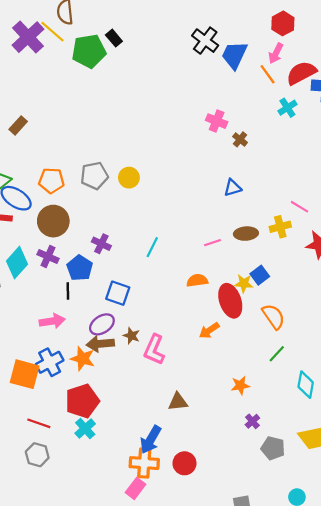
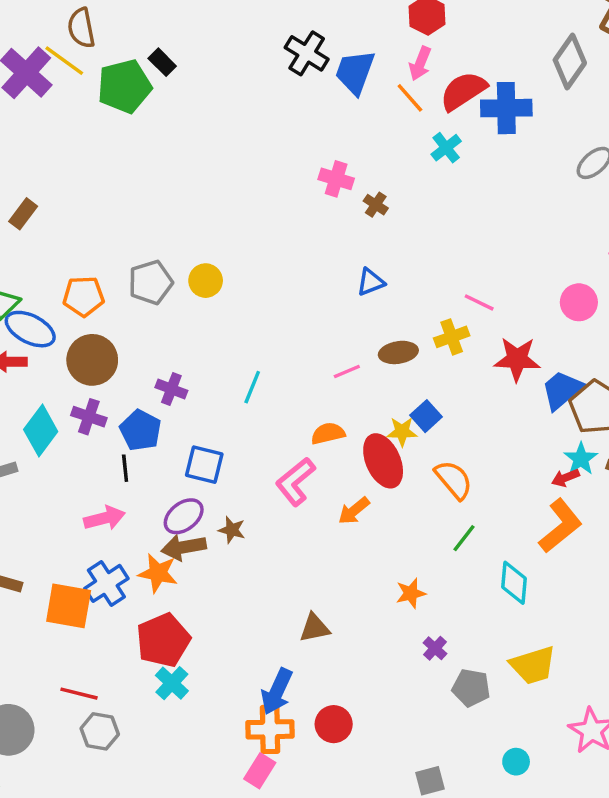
pink L-shape: (154, 350) -> (295, 482), moved, turned 32
red line: (39, 423) -> (79, 694), moved

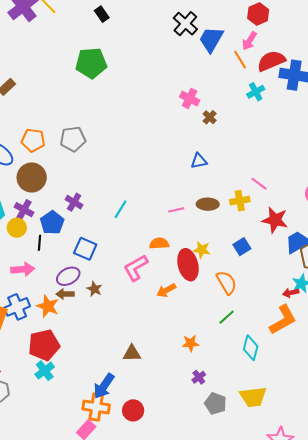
green pentagon: (124, 86) -> (91, 63), moved
yellow circle: (206, 281) -> (17, 228), moved
blue square: (426, 416) -> (242, 247), moved
brown arrow: (184, 547) -> (65, 294), size x0.7

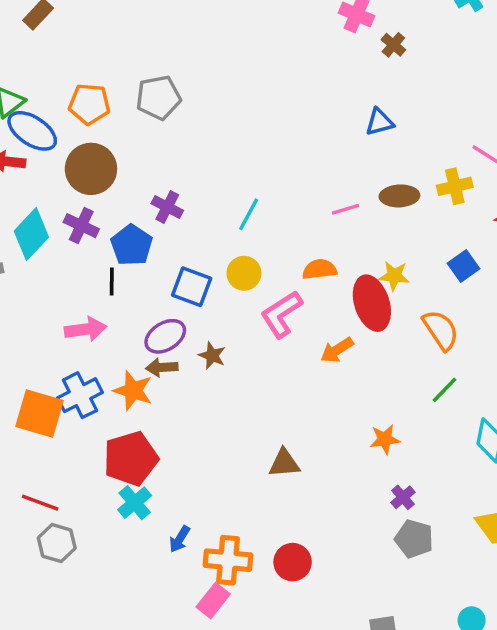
yellow circle: (17, 228) -> (244, 273), moved
blue arrow: (104, 386) -> (180, 539), moved, size x0.6
gray pentagon: (216, 403) -> (414, 539), moved

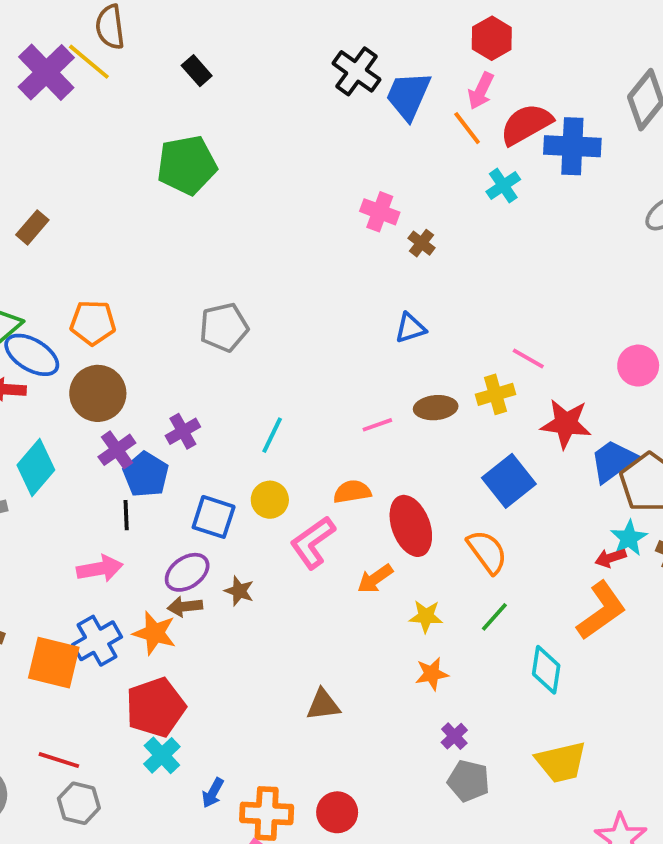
gray pentagon: (158, 98) -> (224, 327), moved
purple cross: (167, 207) -> (183, 431), turned 36
purple cross: (81, 226) -> (117, 450), moved, turned 32
blue square: (463, 266) -> (509, 481), size x1.5
yellow star: (394, 276) -> (426, 616), moved

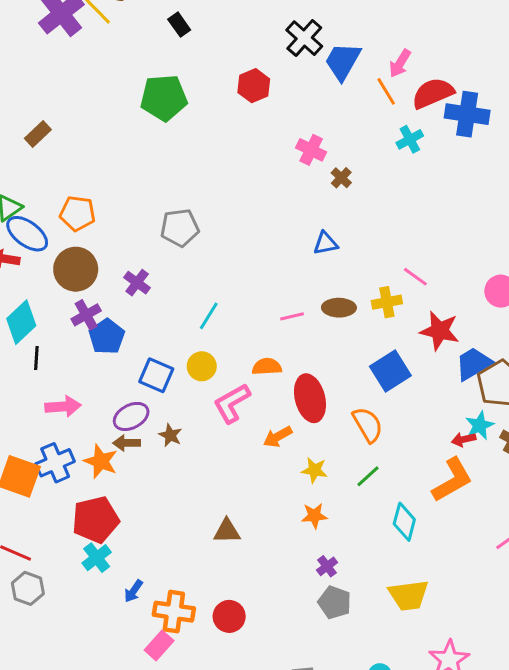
red hexagon: (492, 38) -> (254, 86), moved
purple cross: (183, 431) -> (137, 283), moved, turned -30
black line: (126, 515) -> (36, 358), moved

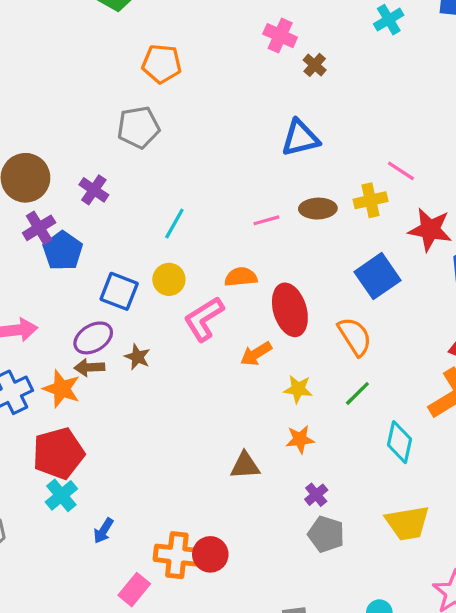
orange pentagon: (78, 213) -> (162, 64), moved
blue triangle: (326, 243) -> (300, 138), size x1.4
brown triangle: (227, 531) -> (245, 466), moved
orange cross: (174, 612) -> (177, 555), moved

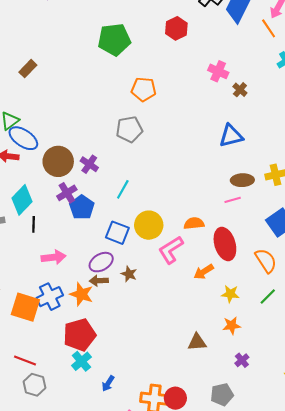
purple cross: (94, 190) -> (89, 164), moved
pink line: (266, 220) -> (233, 200), moved
cyan line: (174, 223) -> (123, 189), moved
yellow circle: (169, 279) -> (149, 225), size x1.4
gray pentagon: (326, 534) -> (222, 394), moved, turned -30

